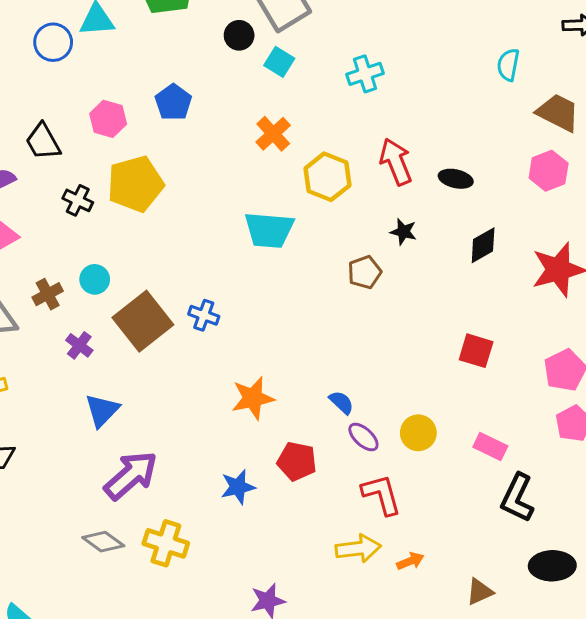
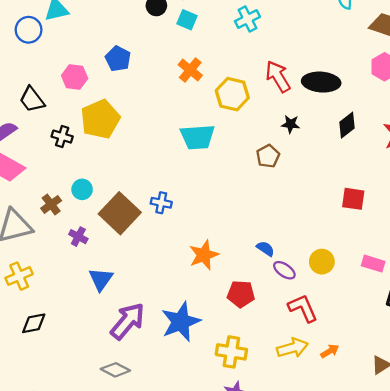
black ellipse: (456, 179) -> (321, 82), size x1.6
blue star: (238, 487) -> (181, 322), moved, size x1.6
yellow cross: (166, 543) -> (231, 352), moved

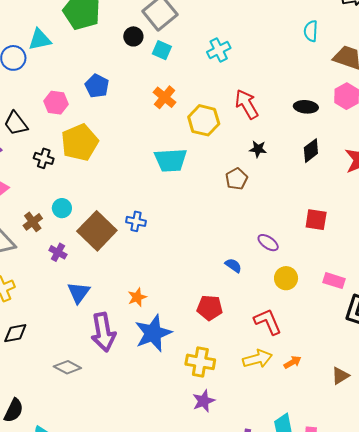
black ellipse: (321, 82) -> (306, 107), moved, size x0.7
orange star: (204, 255) -> (137, 297), moved, size x0.7
purple ellipse: (284, 270) -> (268, 243), moved
purple arrow: (128, 321) -> (103, 332), turned 129
gray diamond: (115, 370) -> (67, 367), moved

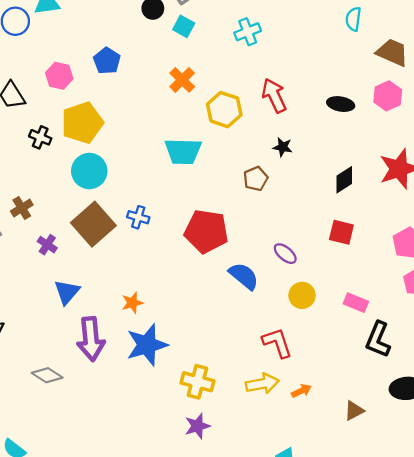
black diamond: (311, 151) -> (344, 180), moved
cyan circle: (62, 208) -> (89, 171), moved, size x1.6
blue semicircle: (233, 265) -> (244, 276), size x1.6
red pentagon: (210, 308) -> (206, 231), moved, size x1.5

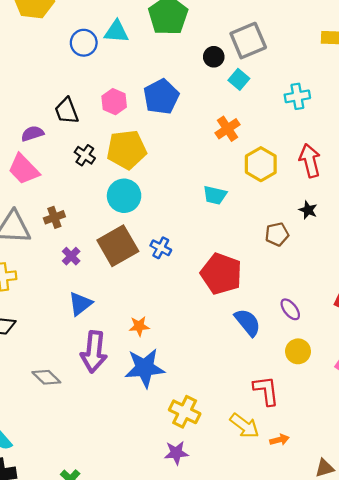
blue pentagon: (107, 61) -> (161, 97), size x1.4
cyan trapezoid: (183, 151) -> (215, 195), size x0.7
yellow arrow: (262, 384) -> (244, 426), turned 36

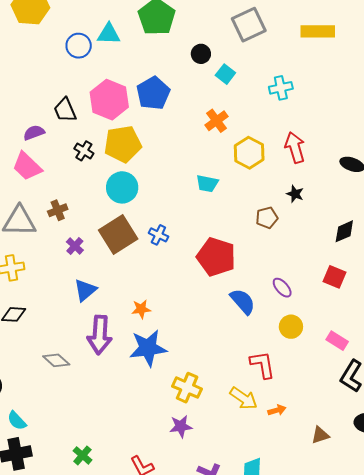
gray square: (248, 41) -> (249, 25), moved
pink hexagon: (114, 102) -> (109, 100), size x1.6

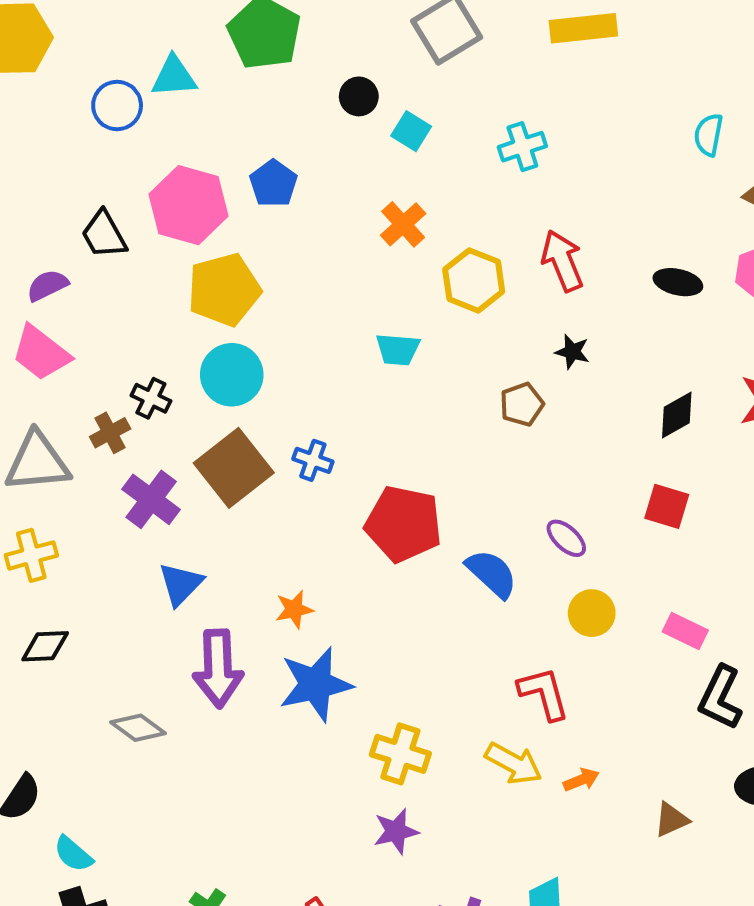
blue pentagon: (153, 93) -> (273, 184), size x0.7
black cross: (84, 151) -> (151, 398), moved
purple cross: (75, 246) -> (151, 499), size x1.6
red pentagon: (216, 257) -> (403, 524), moved

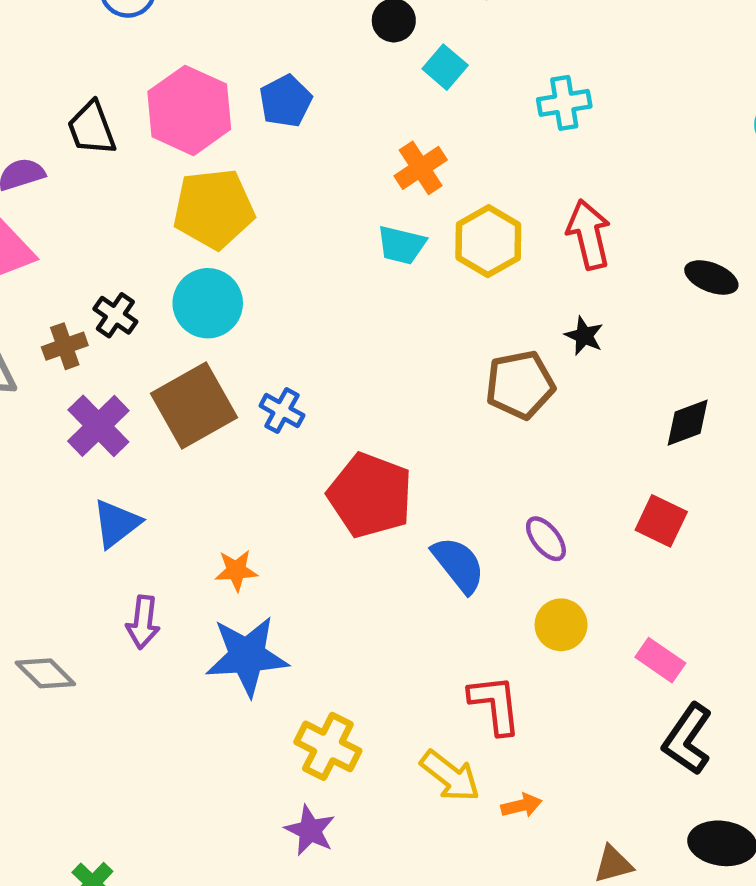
cyan trapezoid: (398, 349) -> (401, 245), moved
brown pentagon: (522, 404) -> (520, 385), size x1.4
purple arrow: (218, 669) -> (143, 622), size x0.6
purple star: (396, 831) -> (310, 830), turned 30

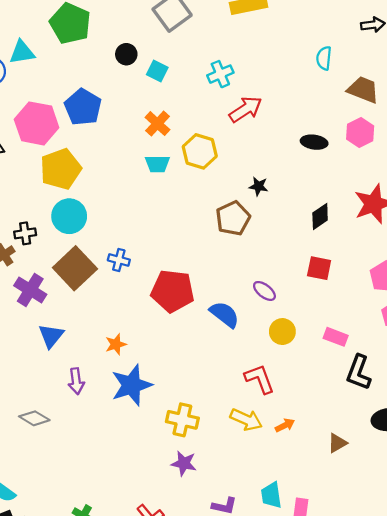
blue pentagon: (286, 101) -> (83, 107), size x1.4
red arrow: (589, 235) -> (246, 109), moved, turned 84
black cross: (115, 315) -> (25, 233), turned -30

